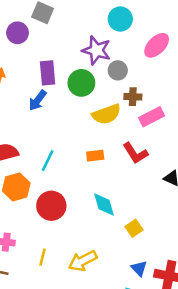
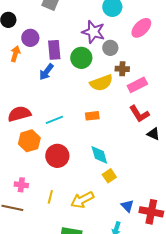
purple circle: (17, 33) -> (30, 38), moved
red L-shape: (135, 153) -> (139, 114), moved
cyan line: (48, 161) -> (54, 120), turned 42
yellow square: (134, 228) -> (109, 176), moved

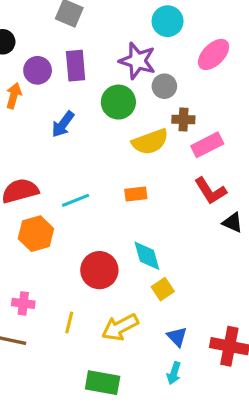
purple rectangle: (54, 50) -> (76, 66), moved
red circle: (57, 156) -> (99, 270), moved
blue triangle: (127, 206) -> (177, 337), moved

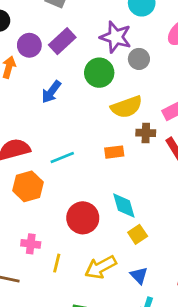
purple rectangle: (76, 66) -> (62, 41), turned 52
brown cross: (183, 119) -> (146, 133), moved
pink cross: (23, 303) -> (31, 244), moved
blue triangle: (177, 337) -> (139, 275), moved

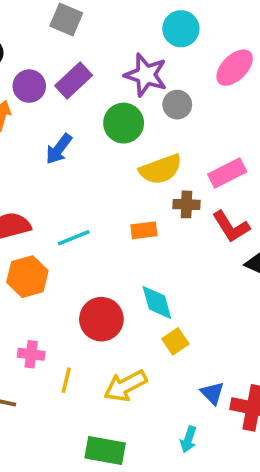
blue triangle: (139, 275) -> (212, 393), moved

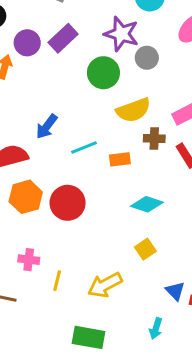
blue arrow: (59, 149) -> (47, 127), moved
cyan line: (74, 238) -> (84, 147), moved
cyan diamond: (157, 303) -> (147, 204), moved, turned -56
red circle: (101, 319) -> (68, 203), moved

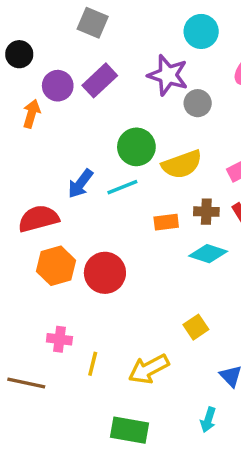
green circle: (103, 73) -> (136, 147), moved
brown cross: (154, 139) -> (206, 212), moved
cyan line: (84, 147) -> (122, 187), moved
cyan diamond: (147, 204) -> (208, 254), moved

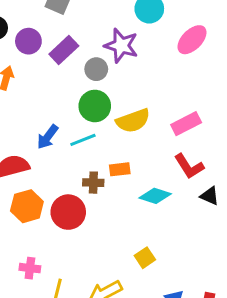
purple circle: (58, 86) -> (28, 41), moved
gray circle: (198, 103) -> (96, 69), moved
brown cross: (206, 212) -> (93, 183), moved

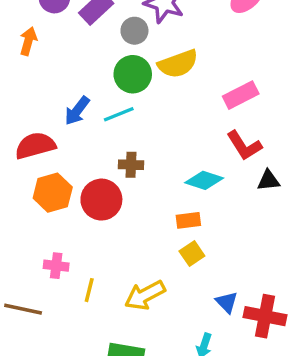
yellow semicircle: (133, 121) -> (178, 64), moved
orange rectangle: (120, 169) -> (188, 220), moved
black triangle: (210, 196) -> (268, 180), turned -30

